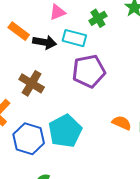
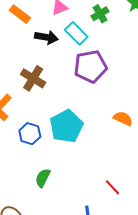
orange rectangle: (19, 31) -> (20, 14), moved
cyan rectangle: (74, 38) -> (76, 33), turned 30
blue hexagon: (29, 139) -> (30, 134), size x0.7

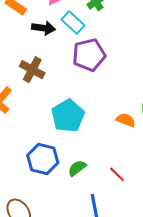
orange semicircle: (123, 118) -> (126, 120), moved
blue hexagon: (30, 134) -> (43, 159), moved, size x1.4
green semicircle: (43, 178) -> (77, 168), moved, turned 30

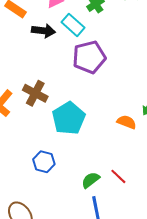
brown cross: (32, 70) -> (35, 93), moved
blue hexagon: (43, 159) -> (44, 162), size x0.7
green semicircle: (77, 168) -> (91, 180), moved

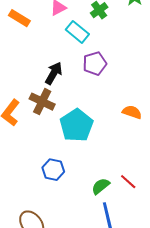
black arrow: (43, 31) -> (54, 73), moved, turned -65
purple pentagon: (89, 57) -> (95, 64), size x0.7
orange semicircle: (127, 122) -> (132, 112), moved

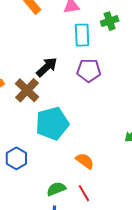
cyan rectangle: (77, 32) -> (82, 35), turned 30
orange semicircle: (132, 112) -> (85, 161), moved

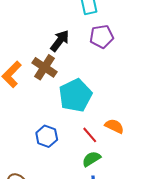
red line: (84, 193) -> (90, 135), moved

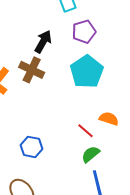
cyan pentagon: (75, 95) -> (87, 72), moved
blue hexagon: (47, 136) -> (31, 147), moved

